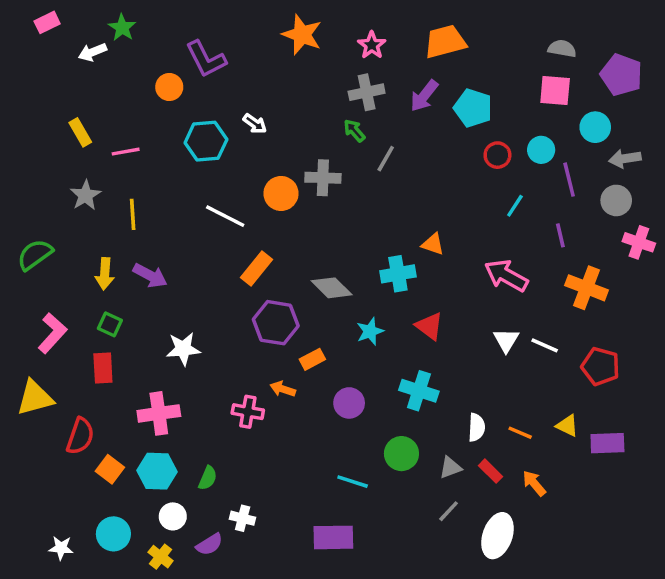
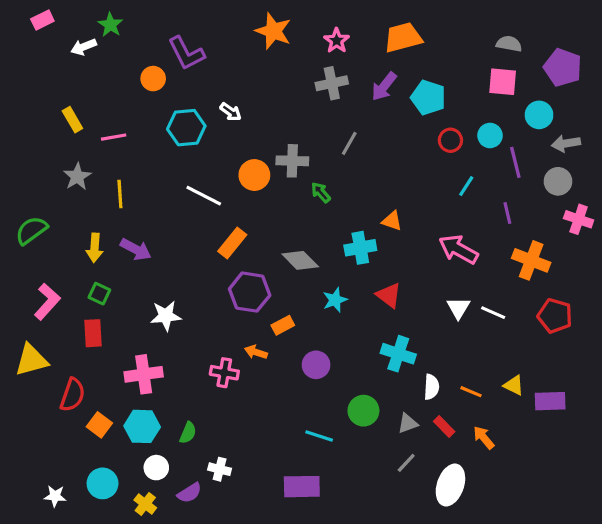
green arrow: (354, 131) -> (321, 192), moved
red pentagon: (600, 366) -> (555, 316), moved
cyan cross: (419, 391) -> (398, 354), moved

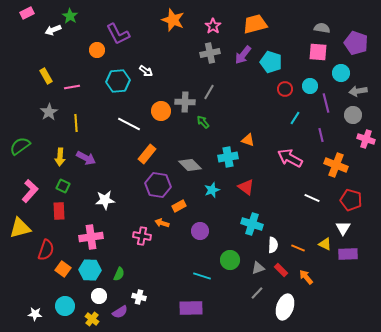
gray line: (349, 143) -> (209, 92), moved
white triangle: (458, 308) -> (343, 228), moved

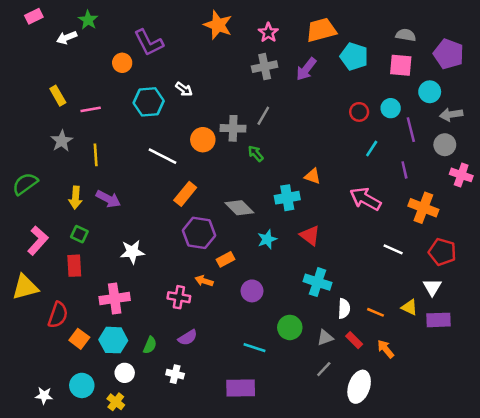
cyan pentagon: (271, 62) -> (354, 56), moved
purple semicircle: (120, 312) -> (188, 338), moved

